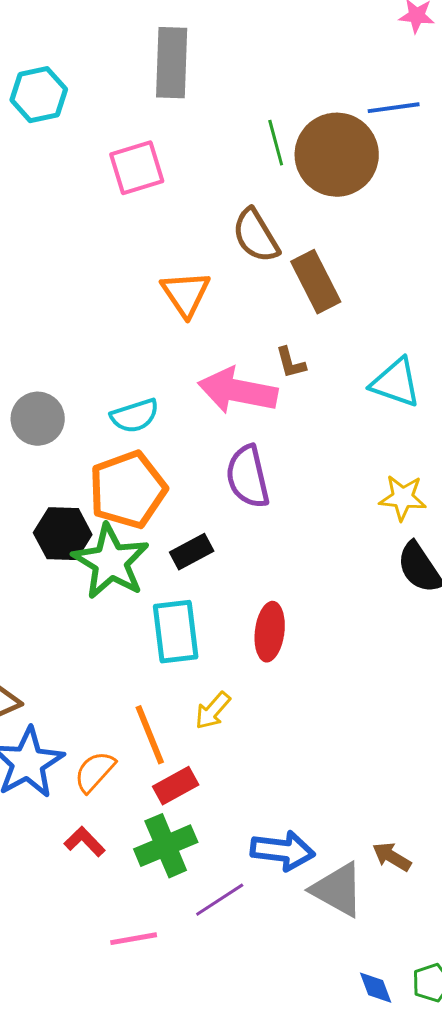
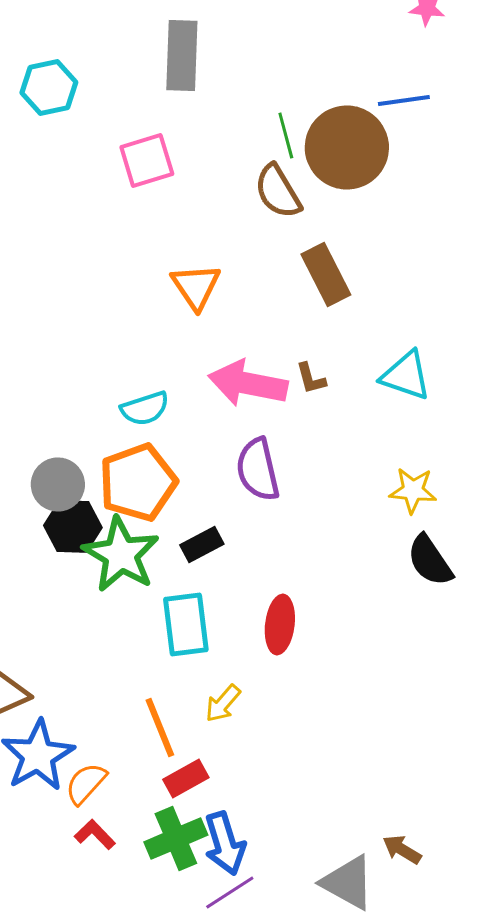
brown semicircle: (256, 236) -> (278, 192), moved
brown L-shape: (291, 363) -> (311, 378), moved
gray circle: (38, 419) -> (58, 484), moved
orange semicircle: (95, 772) -> (86, 784), moved
blue arrow: (283, 851) -> (225, 844), moved, turned 66

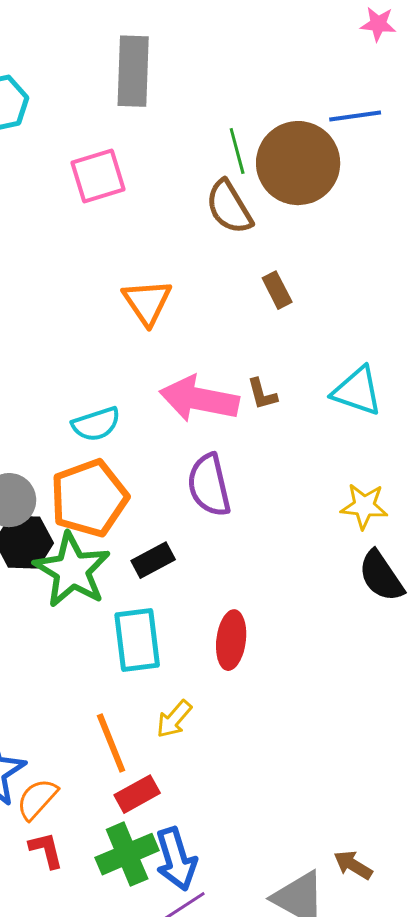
brown rectangle: (326, 274) -> (277, 290), size x0.6
red L-shape: (95, 834) -> (46, 850), turned 30

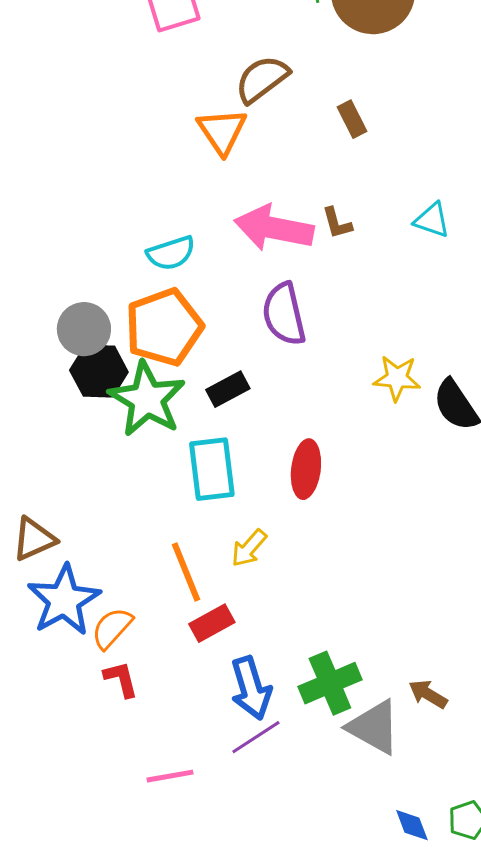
brown semicircle: (229, 207) -> (262, 79), moved, turned 84
cyan triangle: (357, 391) -> (432, 220), size x0.7
yellow star: (364, 506) -> (397, 378), moved
green cross: (127, 854) -> (330, 683), moved

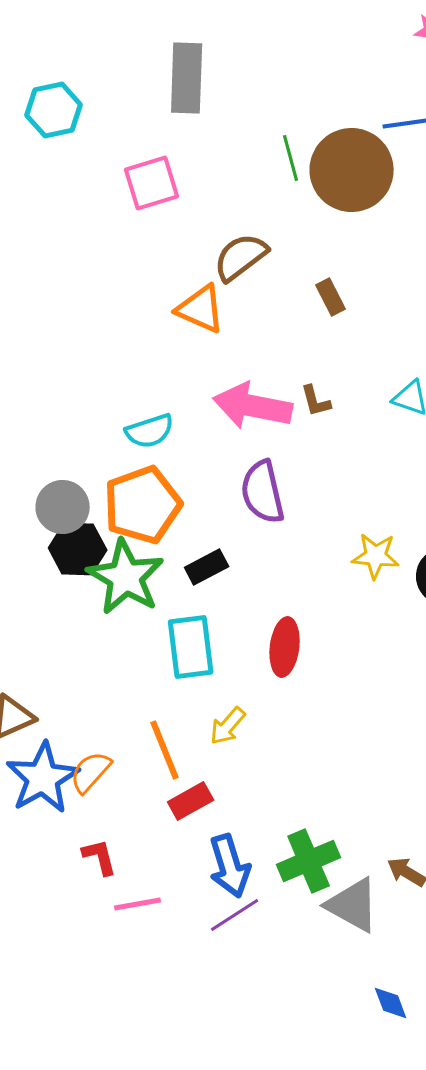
orange triangle: (222, 131) -> (201, 309), turned -32
orange semicircle: (112, 628) -> (91, 772), moved
pink line: (170, 776) -> (138, 904), moved

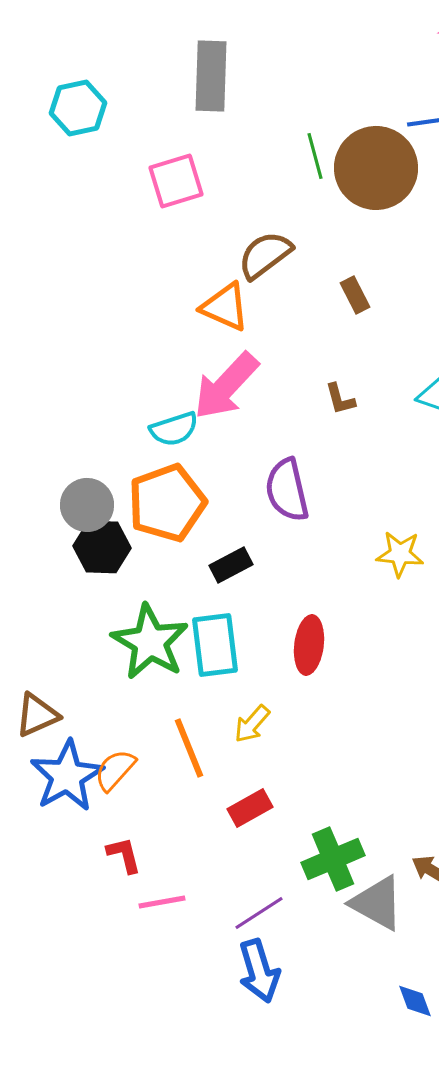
pink arrow: (253, 406) -> (226, 386), moved, turned -58
green star: (126, 577) -> (150, 642), moved
red rectangle: (191, 801) -> (250, 808), moved
blue arrow: (230, 866) -> (259, 971), moved

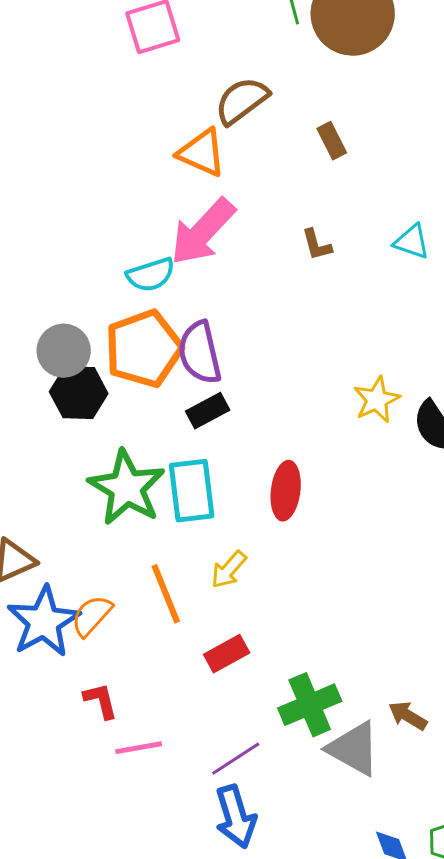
purple semicircle: (287, 490) -> (200, 353), moved
yellow star: (400, 554) -> (377, 400), turned -30

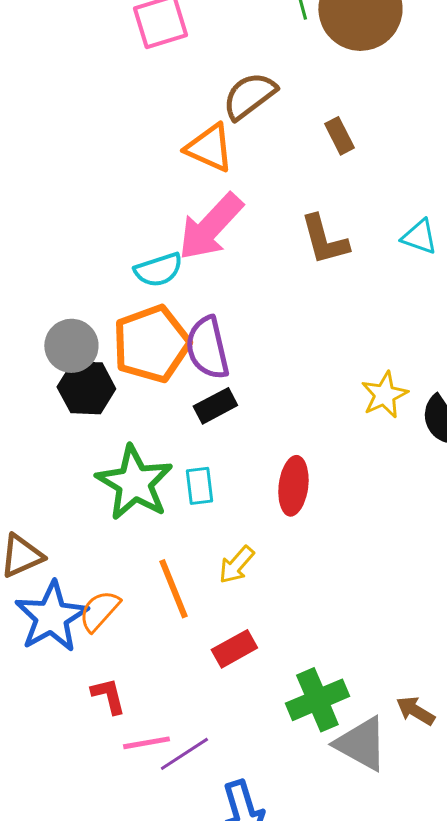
brown L-shape: (317, 245) -> (324, 240), size x1.6
cyan rectangle: (192, 491) -> (199, 486), size x0.6
purple line: (236, 759) -> (184, 754), moved

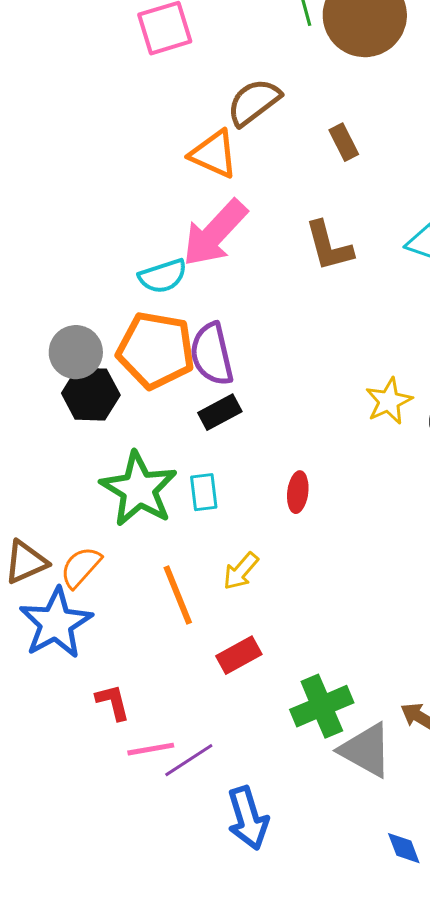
orange pentagon: (151, 344) -> (156, 350), turned 30
red ellipse: (293, 486) -> (298, 492), size x0.7
orange semicircle: (99, 611) -> (81, 567), moved

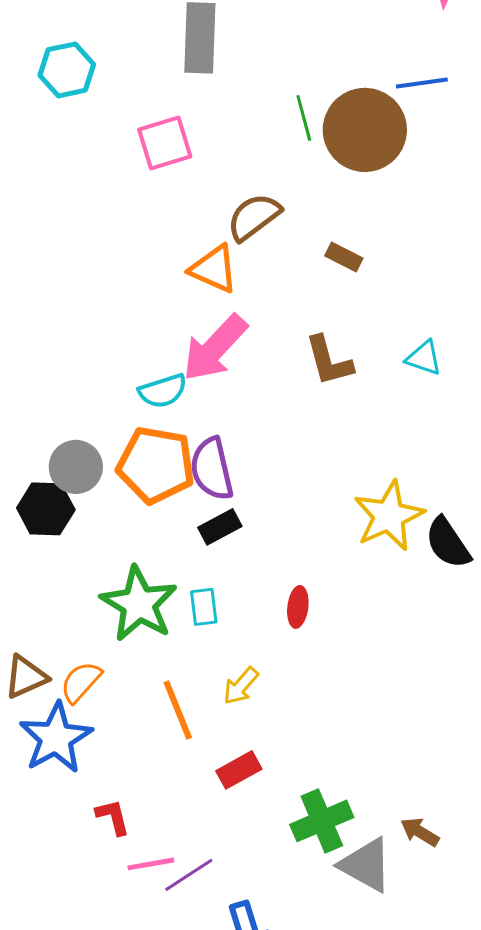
brown rectangle: (344, 142) -> (344, 257), turned -36
black hexagon: (91, 394) -> (46, 509), moved
yellow star: (389, 401) -> (389, 516), size x1.5

